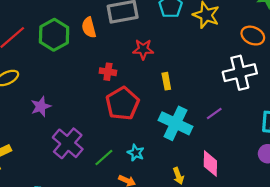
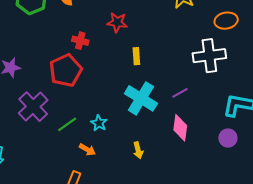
orange ellipse: (253, 36) -> (226, 21), turned -40
red pentagon: (122, 104) -> (66, 70), moved
pink diamond: (210, 164) -> (180, 128), moved

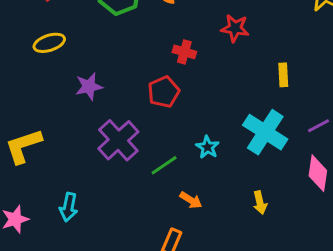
yellow rectangle: (136, 56) -> (283, 75), moved
red pentagon: (66, 70) -> (164, 92), size x0.7
cyan star: (99, 123) -> (207, 147), moved

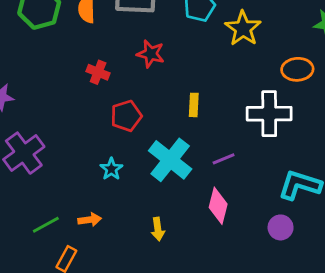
red pentagon: (164, 92) -> (126, 116), moved
green line: (164, 165) -> (46, 225), moved
orange arrow: (191, 200) -> (90, 220), turned -45

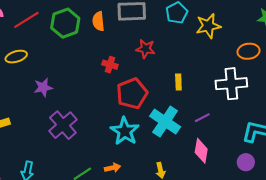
yellow star: (243, 28) -> (208, 26), turned 30
red pentagon: (126, 116) -> (132, 93), size x1.4
cyan star: (111, 169) -> (125, 131), size x1.8

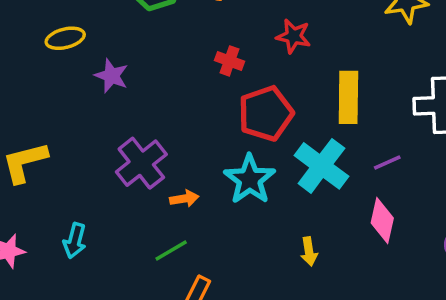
yellow rectangle: (178, 82) -> (348, 97), size x1.8
purple star: (43, 87) -> (112, 76), moved, turned 30
orange arrow: (113, 168) -> (184, 199), moved

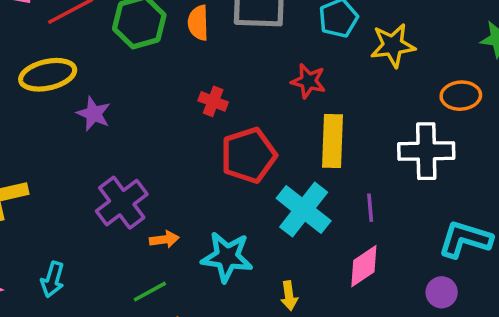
red star: (293, 36) -> (308, 81), moved
yellow ellipse: (65, 38) -> (48, 75), size x1.4
purple line: (387, 163) -> (370, 208), turned -72
cyan star: (250, 179) -> (227, 257), moved, turned -30
pink diamond: (382, 221) -> (364, 266), turned 42

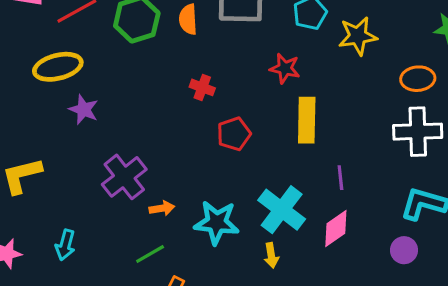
purple star: (94, 114) -> (84, 110), moved
white cross: (426, 151) -> (418, 132), moved
red pentagon: (249, 155) -> (234, 134), size x0.7
cyan cross: (304, 210) -> (282, 210), moved

